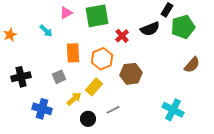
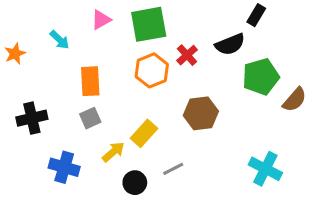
green pentagon: (183, 27) -> (261, 77), moved
cyan arrow: (46, 31) -> (60, 40), moved
orange rectangle: (73, 53) -> (90, 81), moved
orange hexagon: (102, 59) -> (152, 70), moved

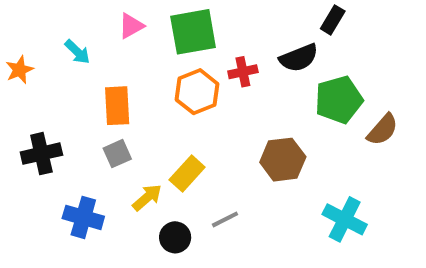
red cross: (187, 55) -> (243, 72), turned 30
brown hexagon: (201, 113) -> (283, 160), moved

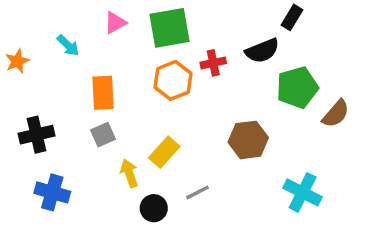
yellow arrow: (147, 197) -> (129, 173), turned -68
blue cross: (83, 217) -> (52, 192), moved

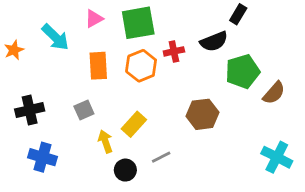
cyan arrow: (68, 45) -> (55, 37), size x1.5
orange rectangle: (103, 93) -> (98, 66), moved
cyan cross: (303, 192) -> (277, 157), moved

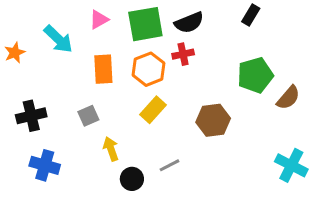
black semicircle: (214, 41) -> (189, 23), moved
yellow rectangle: (134, 124) -> (153, 110), moved

